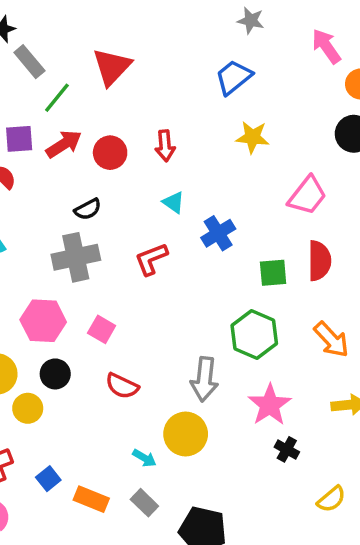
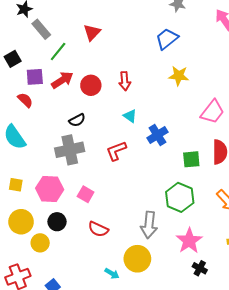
red triangle: (112, 67) -> (92, 32), size x0.7

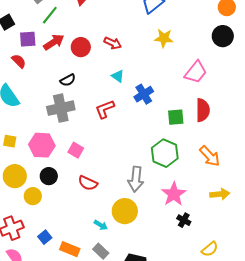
red arrow: (125, 81) -> (113, 43), turned -60

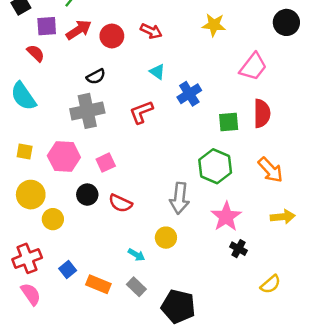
pink square: (76, 150) -> (106, 163), turned 35
black circle: (49, 176) -> (87, 195), moved
yellow circle: (125, 211) -> (166, 238), size x0.7

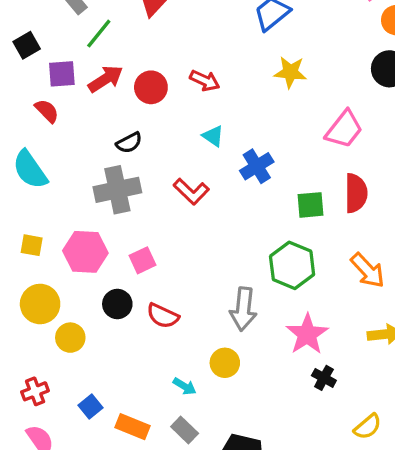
red L-shape: (141, 112) -> (191, 191), turned -115
red cross: (27, 258) -> (35, 391), size x0.7

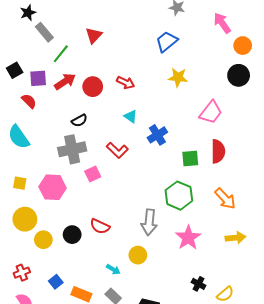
black square: (27, 45) -> (15, 70), moved
pink square: (143, 260) -> (93, 174), moved
black circle: (117, 304) -> (72, 235), moved
black cross: (324, 378) -> (198, 284), moved

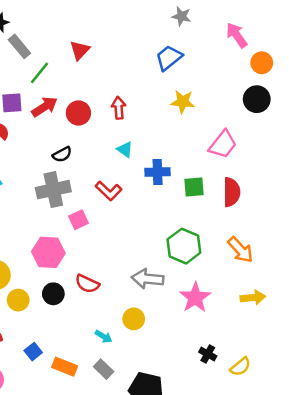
red arrow: (126, 83) -> (119, 108), turned -120
blue cross: (157, 135) -> (158, 172), turned 30
green square: (190, 159) -> (194, 187), moved
pink hexagon: (53, 187) -> (48, 252), moved
gray arrow: (149, 222) -> (147, 279), turned 90

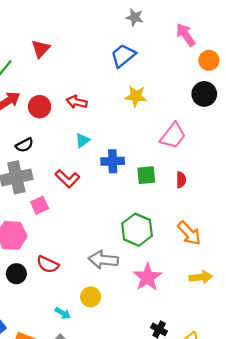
red arrow: (119, 108) -> (77, 102), turned -72
cyan triangle: (125, 149) -> (82, 140), turned 49
red semicircle: (232, 192) -> (181, 180), size x0.6

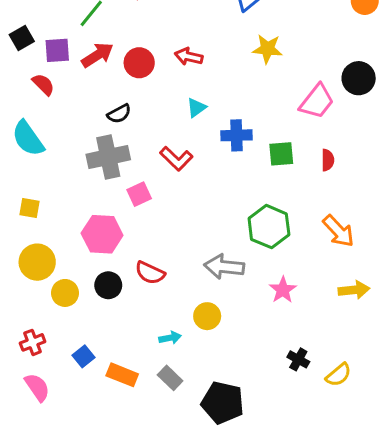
black circle: (204, 94) -> (359, 78), moved
pink star: (147, 277) -> (283, 290), size x0.7
cyan arrow: (63, 313) -> (170, 338), turned -42

